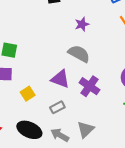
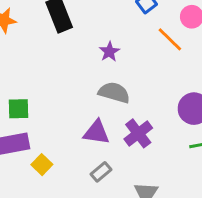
purple cross: (89, 86) -> (138, 133), turned 30
yellow square: (28, 94) -> (42, 165), moved

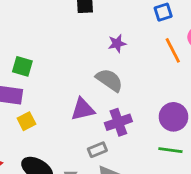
purple triangle: (96, 132) -> (83, 109), turned -40
gray rectangle: (101, 172) -> (97, 150), moved

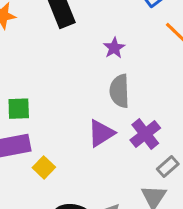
gray semicircle: (109, 80) -> (120, 91), turned -108
gray rectangle: (97, 150) -> (168, 166), moved

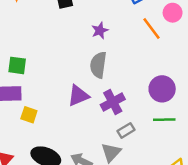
yellow square: (44, 167) -> (29, 115), turned -35

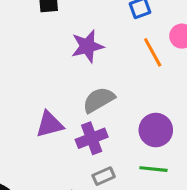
purple star: (100, 31) -> (87, 46), size x1.5
gray semicircle: (98, 65) -> (99, 100), moved, turned 45

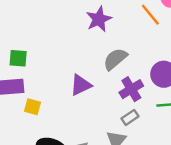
purple cross: (92, 138) -> (131, 89), moved

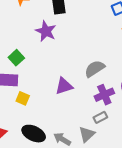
purple star: (99, 19) -> (46, 31), moved, turned -30
green square: (18, 58) -> (16, 58), turned 35

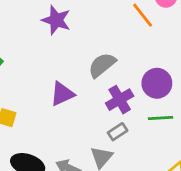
purple star: (46, 31) -> (56, 20), moved

